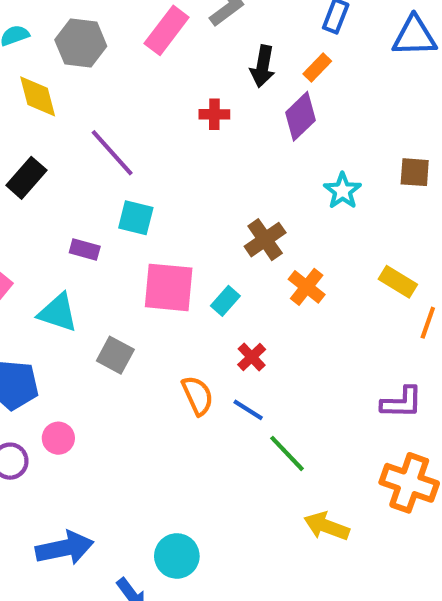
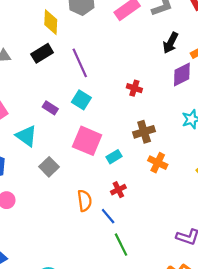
red cross: (214, 114) -> (134, 88), moved
black rectangle: (26, 178) -> (42, 53), moved
orange cross: (307, 287) -> (158, 163), turned -30

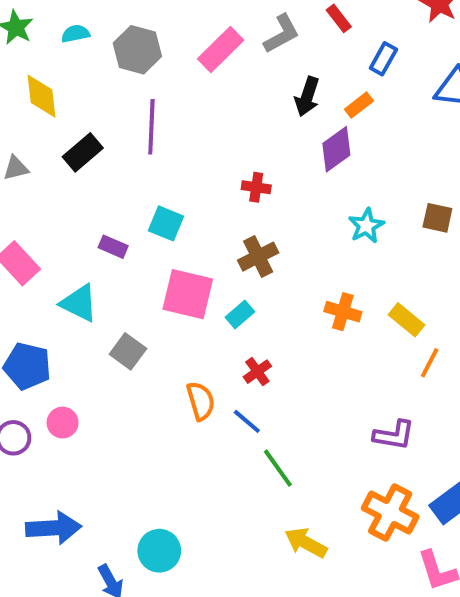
yellow diamond: (51, 22) -> (42, 96), moved
purple line: (80, 63) -> (151, 127), moved, turned 36
brown cross: (144, 132) -> (258, 257), moved
orange cross: (158, 163) -> (343, 312), moved

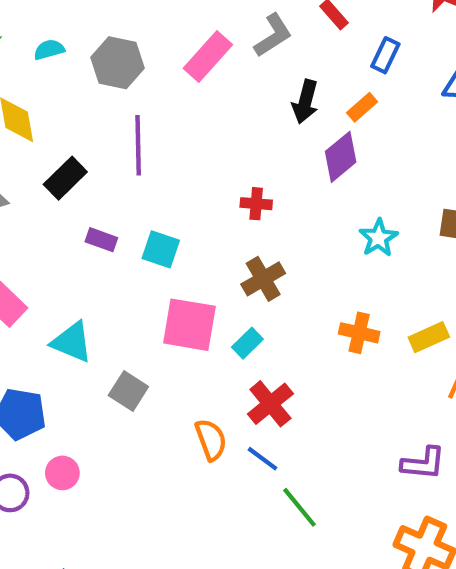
purple rectangle: (113, 247) -> (101, 240), moved
yellow rectangle: (407, 320) -> (429, 337), turned -60
red cross: (257, 372) -> (270, 404), size x1.5

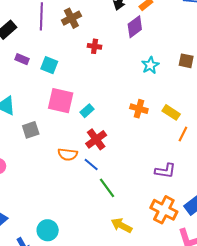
brown cross: (263, 279) -> (71, 18), moved
yellow rectangle: (429, 337) -> (171, 112), turned 54
gray square: (128, 391) -> (31, 130), turned 36
orange semicircle: (211, 440) -> (68, 154), turned 114

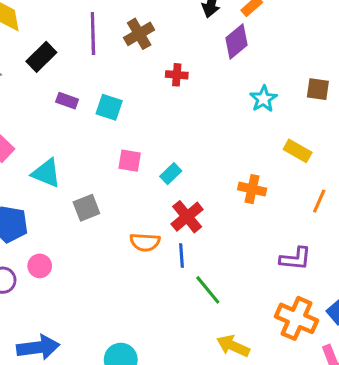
pink square: (61, 101) -> (130, 161), size x0.6
orange cross: (139, 109) -> (252, 189), moved
yellow rectangle: (171, 112) -> (298, 151), moved
blue line: (91, 165) -> (182, 256), turned 49

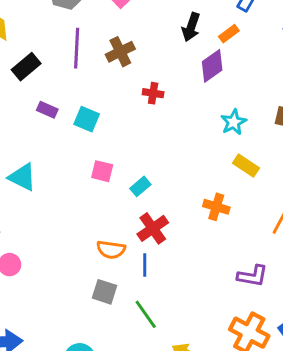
yellow rectangle: (298, 151) -> (246, 166), moved
gray square: (86, 208) -> (105, 292), moved, turned 35
green line: (208, 290) -> (146, 314), moved

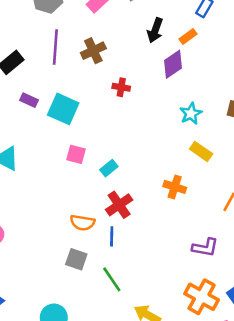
cyan square: (87, 119) -> (63, 109), size x1.4

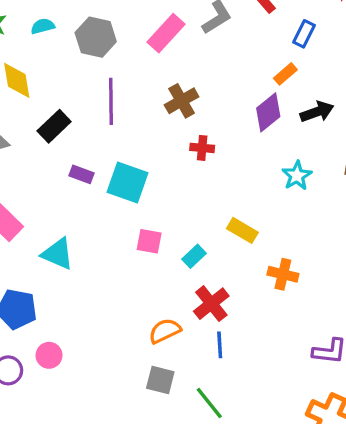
black arrow: (155, 30) -> (317, 112), moved, turned -125
brown cross: (93, 51) -> (182, 101), moved
yellow rectangle: (201, 151) -> (242, 230), moved
orange semicircle: (83, 223) -> (165, 331), turned 150
blue line: (112, 236) -> (220, 345), moved

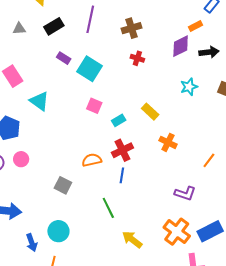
gray square: (160, 380) -> (63, 185), moved

